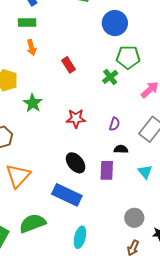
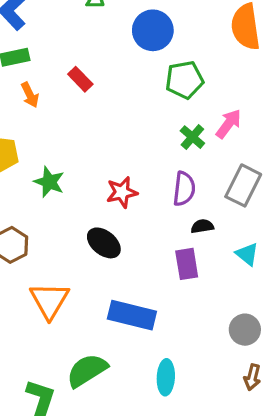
red rectangle: (68, 65) -> (80, 79), moved
green cross: (110, 77) -> (192, 137), moved
purple semicircle: (114, 124) -> (184, 189), size x1.5
black ellipse: (76, 163) -> (104, 243), moved

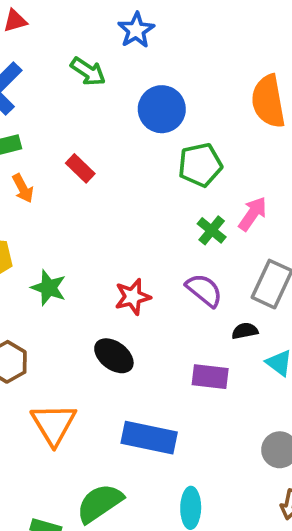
purple semicircle: (184, 189) -> (204, 290), turned -56
black semicircle: (202, 226) -> (245, 331), moved
purple rectangle: (187, 264) -> (210, 377), turned -72

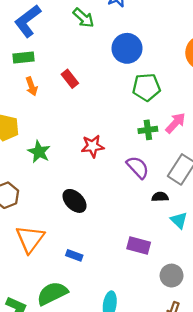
green cross: (212, 230) -> (148, 130), turned 36
red star: (133, 297) -> (93, 146), moved
purple rectangle: (210, 377) -> (139, 246), moved
blue rectangle: (149, 438) -> (74, 255), moved, size x0.5

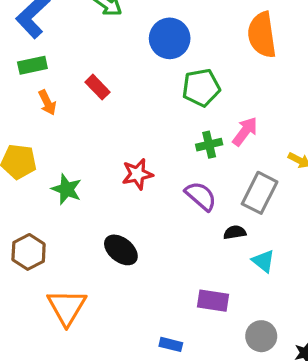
blue rectangle: (74, 255) -> (171, 344), moved

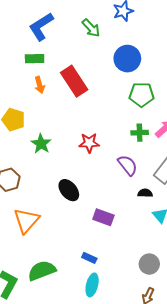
red rectangle: (97, 87) -> (74, 81), size x1.8
purple rectangle: (213, 301) -> (103, 217), moved

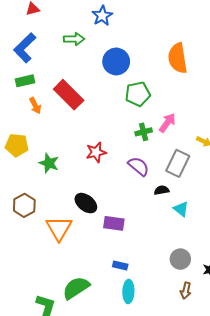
green arrow: (91, 28) -> (74, 39), turned -36
purple rectangle: (103, 217) -> (114, 223), moved
orange triangle: (26, 221) -> (59, 228), moved

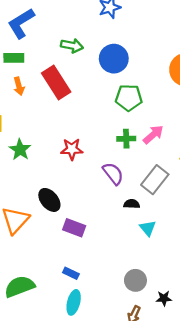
green arrow: (74, 39) -> (72, 46), moved

